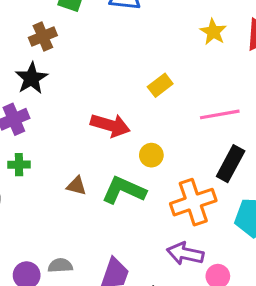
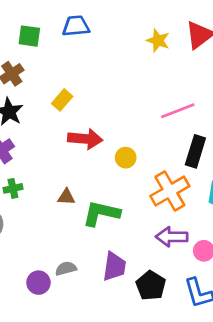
yellow rectangle: (160, 85) -> (62, 100), moved
green L-shape: (124, 190) -> (101, 213), moved

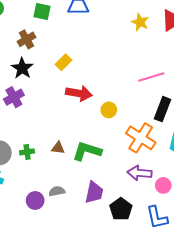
green cross: (13, 188) -> (27, 152), moved
orange cross: (170, 191) -> (141, 138), turned -32
brown triangle: (66, 197) -> (58, 148), moved

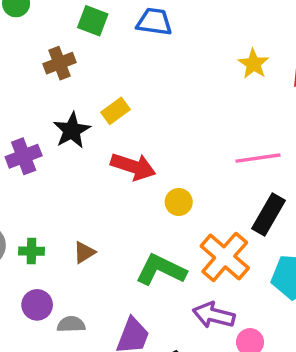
black star: (22, 68) -> (72, 130), moved
brown triangle: (58, 148) -> (84, 252), turned -48
green L-shape: (87, 151) -> (161, 270), moved
purple circle: (35, 200) -> (37, 305), moved

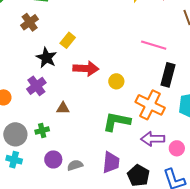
purple cross: (24, 156) -> (36, 86), moved
pink line: (258, 158) -> (154, 45), turned 40
brown triangle: (84, 252) -> (63, 108), moved, turned 48

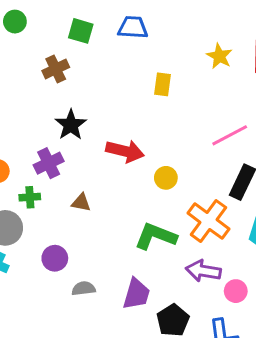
yellow rectangle: (68, 40) -> (163, 84), moved, turned -42
pink line: (154, 45) -> (230, 135), turned -55
green cross: (42, 131) -> (30, 197), moved
purple circle: (53, 159) -> (55, 258), moved

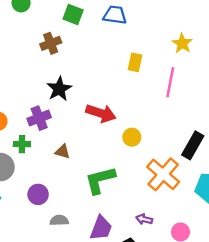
pink line: (230, 135) -> (170, 82), moved, turned -56
green L-shape: (156, 236) -> (100, 180), moved, turned -40
purple arrow: (203, 271) -> (144, 219), moved, size x0.6

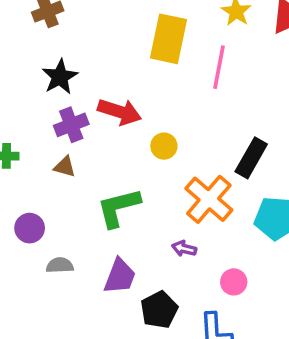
yellow rectangle: (135, 62) -> (169, 39), size x1.8
purple cross: (39, 118) -> (71, 125), moved
purple arrow: (144, 219) -> (184, 249), moved

